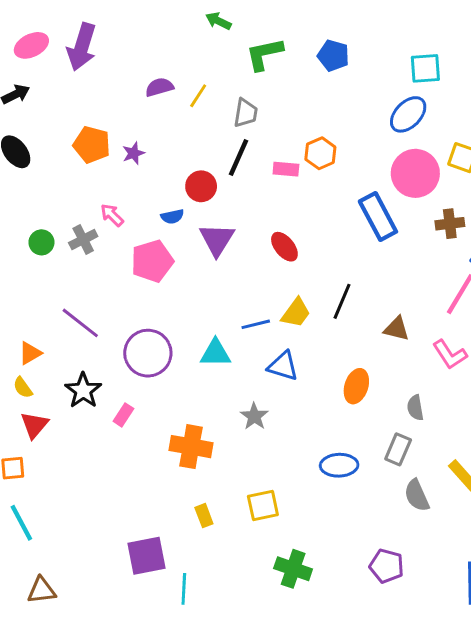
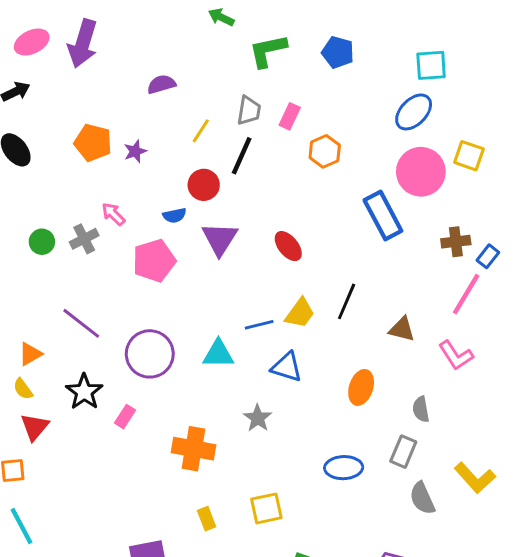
yellow line: (198, 96) -> (201, 131), moved
pink rectangle: (286, 169) -> (290, 116), moved, turned -70
brown cross: (450, 224) -> (456, 242), moved

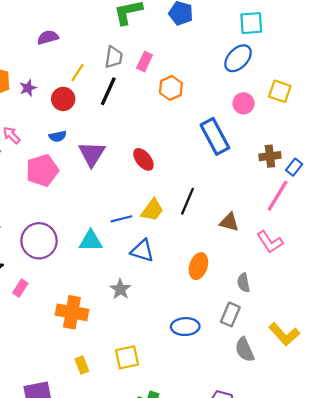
pink circle: (421, 172) -> (244, 103), size x0.6
red circle: (204, 185) -> (63, 99), moved

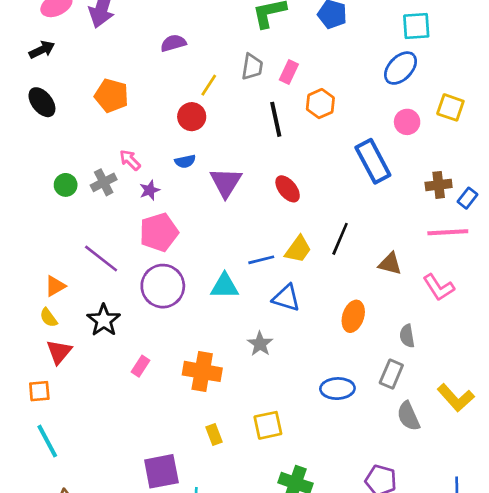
purple star: (28, 88) -> (150, 190), moved
black line: (108, 91) -> (276, 119), moved, turned -36
pink pentagon: (42, 170) -> (159, 232), moved
pink line: (278, 196) -> (448, 232), turned 56
pink rectangle: (20, 288) -> (140, 366), moved

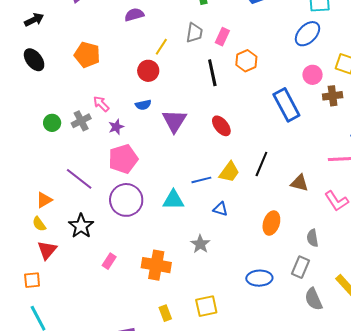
brown cross: (439, 185) -> (333, 96), moved
blue triangle: (286, 298) -> (220, 209), size x0.7

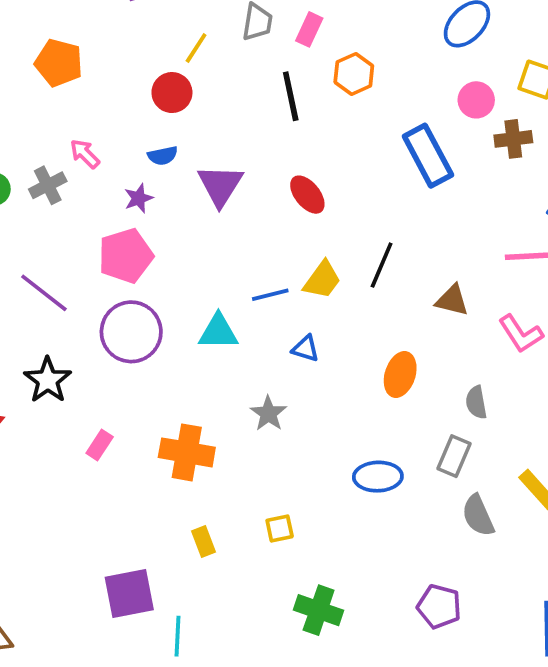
purple star: (116, 127) -> (139, 198), moved
yellow square: (206, 306) -> (280, 529), size x0.7

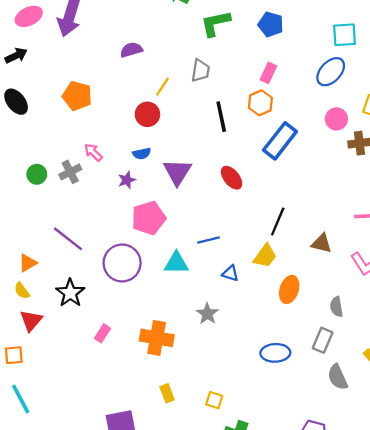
pink rectangle: (309, 29) -> (268, 73), moved
blue rectangle: (428, 156) -> (280, 141), moved, turned 66
pink pentagon: (126, 256) -> (149, 218), moved
yellow trapezoid: (322, 280) -> (265, 256), moved
yellow square: (280, 529) -> (214, 400), moved, turned 30

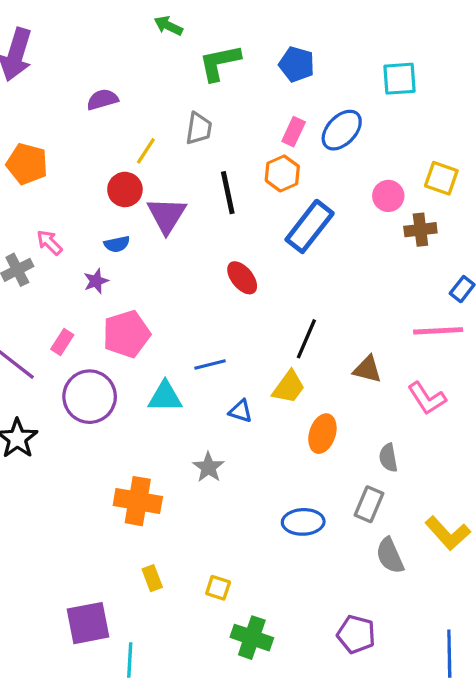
blue ellipse: (331, 72) -> (342, 130), moved
purple triangle: (177, 172) -> (167, 215), moved
pink rectangle: (102, 333) -> (62, 342), moved

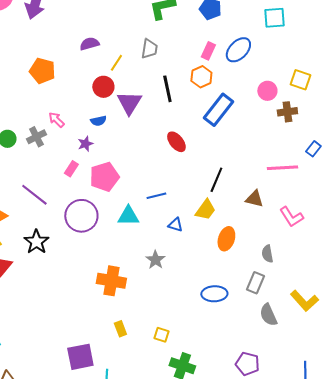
purple semicircle: (102, 100) -> (89, 44), moved
pink line: (438, 331) -> (282, 168), moved
pink rectangle: (62, 342) -> (71, 169), moved

